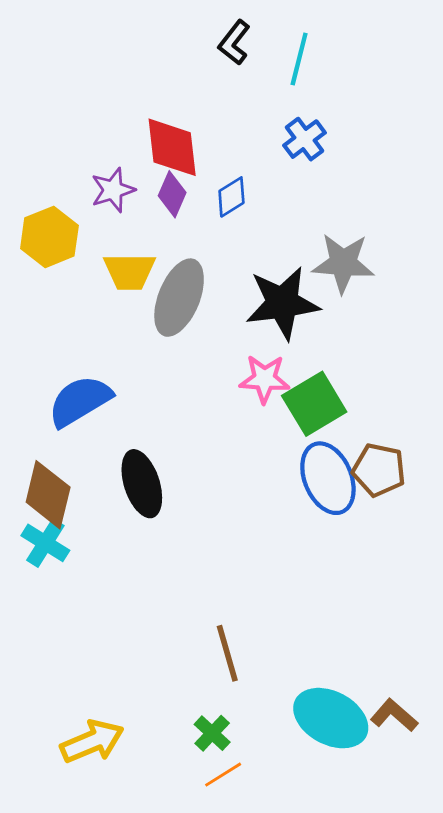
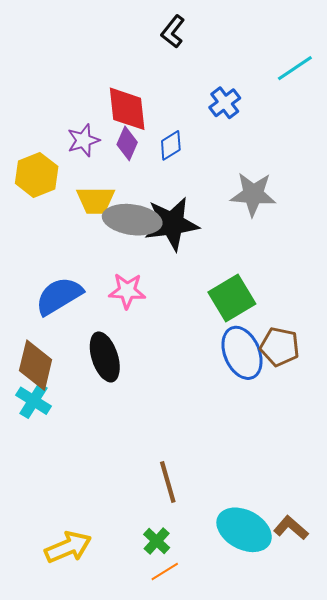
cyan line: (299, 59) -> (295, 68), moved, turned 42
gray ellipse: (179, 298) -> (132, 220), turned 76
black star: (282, 303) -> (172, 224), moved
pink star: (265, 379) -> (127, 291), moved

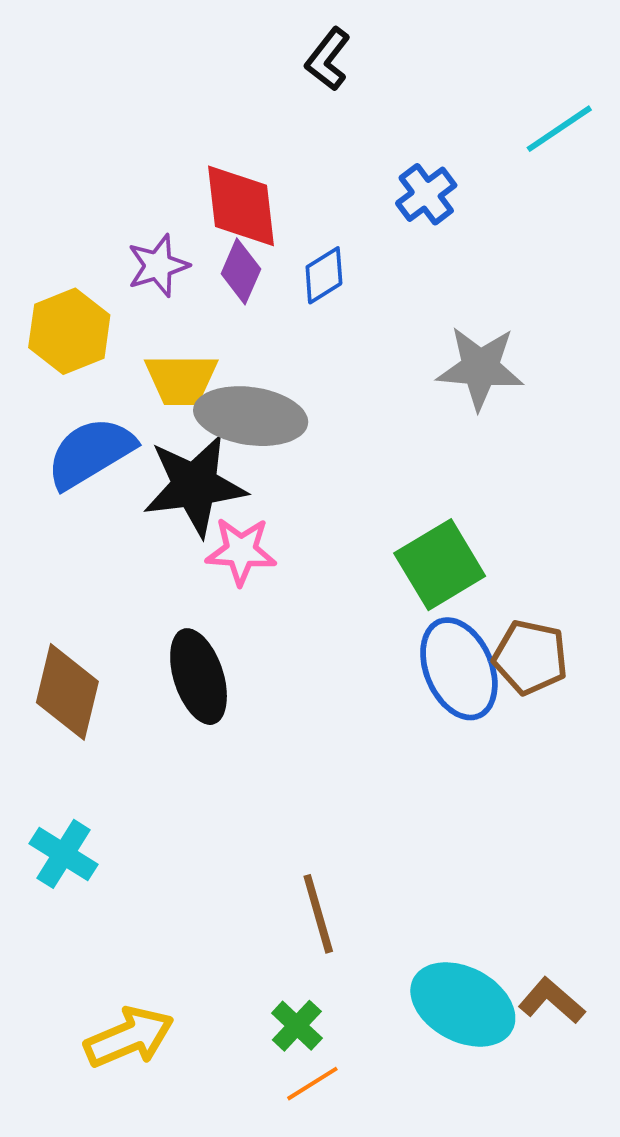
black star: (172, 224) -> (195, 486), moved
blue semicircle: (59, 296) -> (91, 453), moved
cyan cross: (34, 401) -> (63, 854), moved

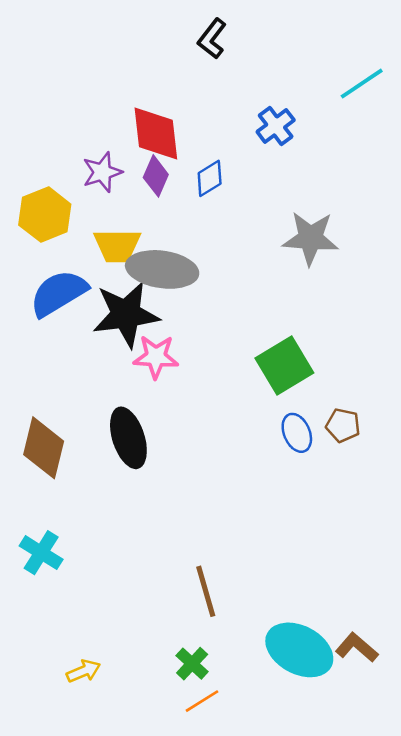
brown pentagon: (530, 657) -> (343, 425), size x0.7
blue ellipse: (459, 669) -> (297, 433), size x0.6
yellow arrow: (129, 1037) -> (84, 671), size x0.6

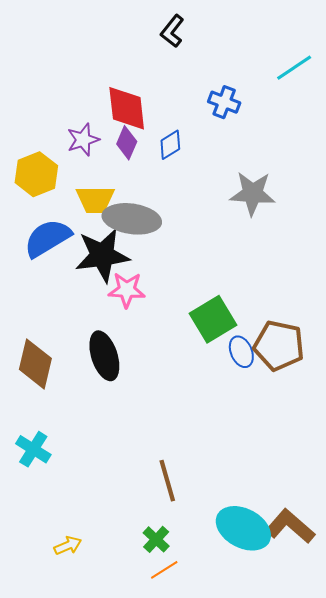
blue cross: (276, 126) -> (224, 102), turned -32
green square: (284, 365) -> (213, 319), moved
brown pentagon: (343, 425) -> (279, 346), size x1.8
brown L-shape: (357, 647) -> (290, 526), size x1.4

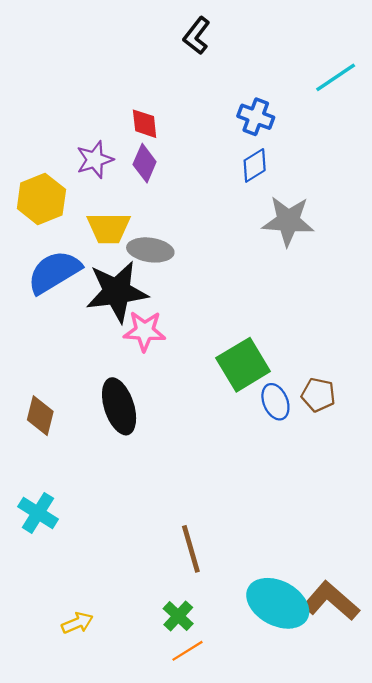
red diamond: (127, 108) -> (145, 124), size x0.6
blue diamond: (170, 145) -> (255, 165), moved
gray ellipse: (132, 219) -> (150, 250), size x0.7
brown pentagon: (279, 346) -> (318, 395), size x0.6
brown diamond: (35, 364) -> (40, 416), size x0.7

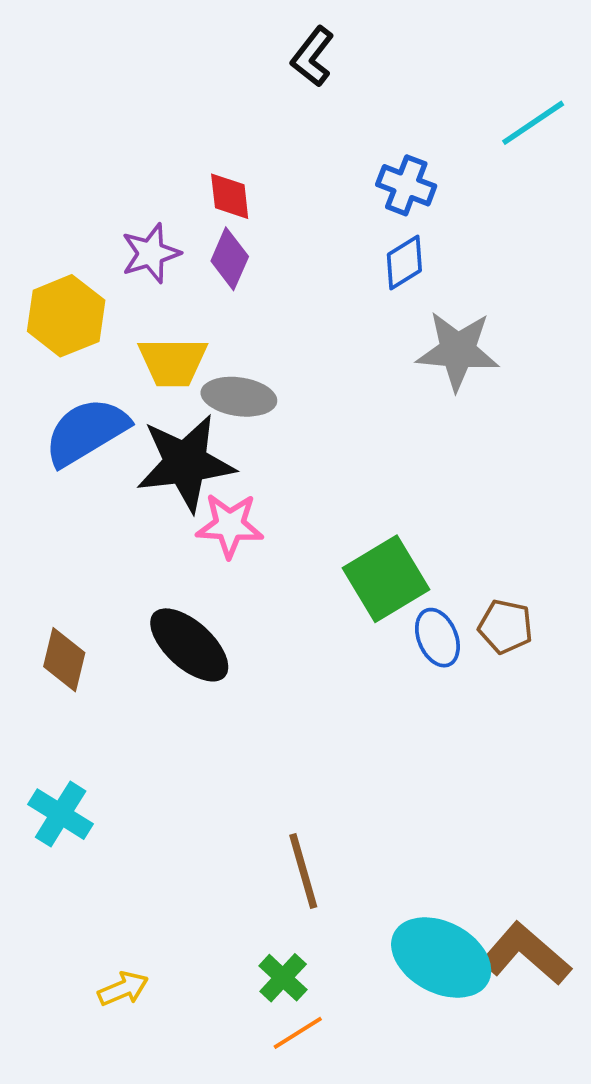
black ellipse: (119, 406) -> (189, 645), turned -30

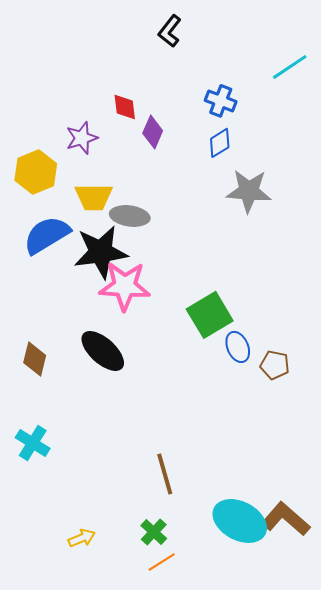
purple diamond: (230, 259) -> (153, 132), moved
pink star: (230, 525) -> (125, 286), size x1.4
brown pentagon: (506, 627) -> (275, 365), moved
yellow arrow: (123, 989) -> (82, 538), moved

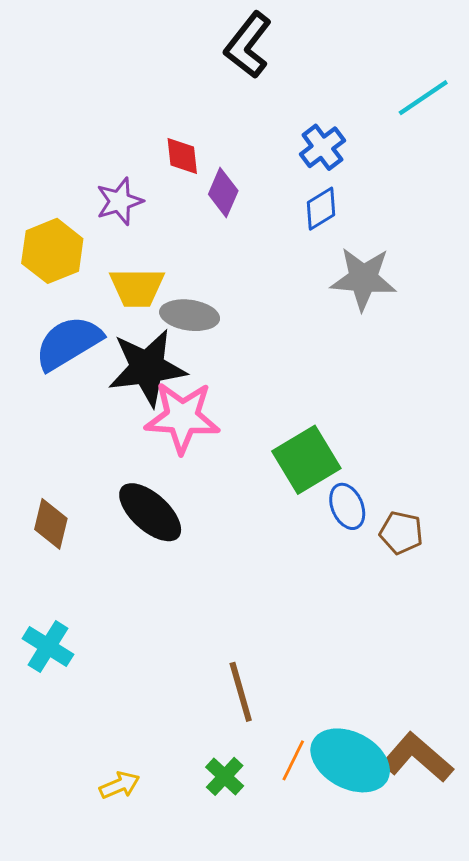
black L-shape: (170, 31) -> (248, 45), size x1.4
blue cross: (221, 101) -> (322, 147), turned 32
orange line: (162, 562) -> (293, 760), moved, turned -32

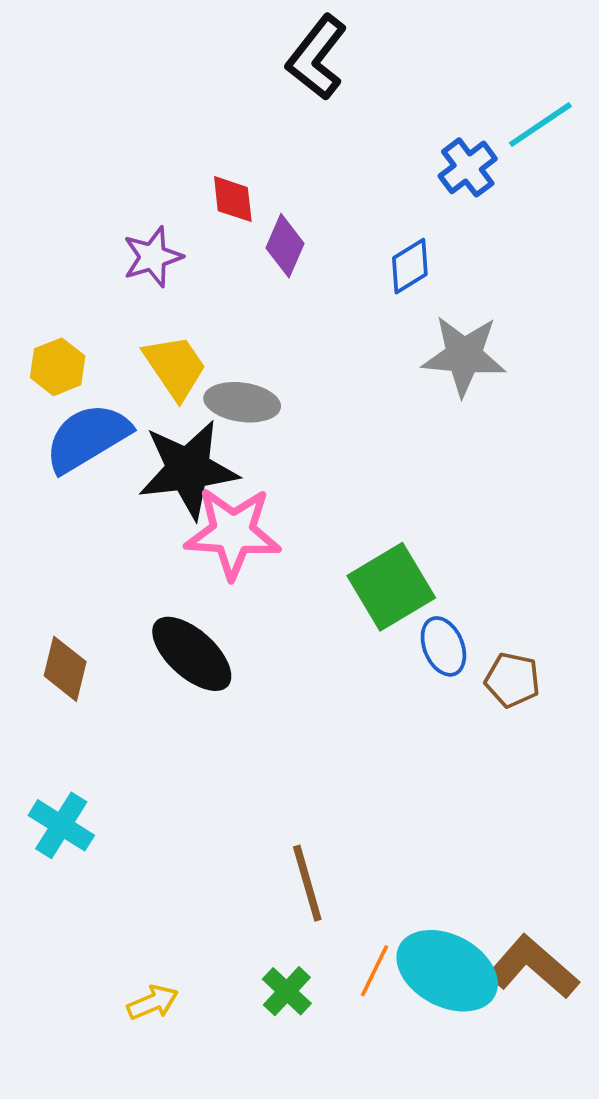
blue cross: (322, 147) -> (468, 167), moved
yellow hexagon: (52, 251) -> (58, 367), moved, size x0.7
yellow trapezoid: (137, 287) -> (175, 367), turned -124

